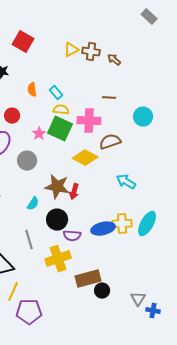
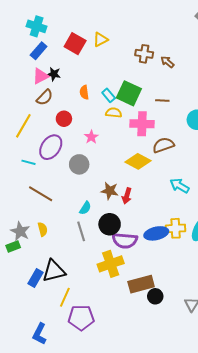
yellow triangle: (71, 50) -> (100, 40), moved
green square: (60, 129) -> (129, 93), moved
brown star: (57, 187) -> (110, 191), size x0.7
purple semicircle: (72, 236) -> (125, 240), size x1.4
gray line: (29, 240) -> (81, 231), moved

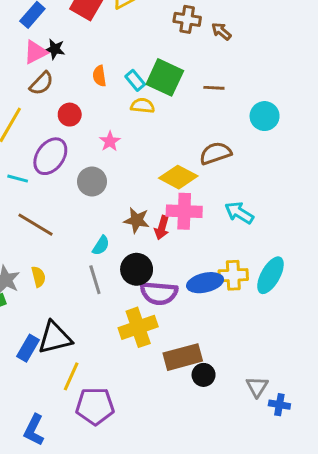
pink cross: (142, 124) -> (184, 211), moved

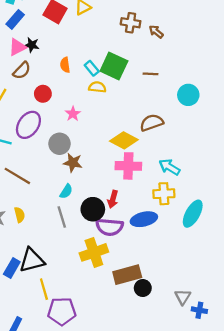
brown star: (137, 220) -> (73, 163), moved
red arrow: (162, 228) -> (113, 199), moved
yellow cross: (233, 275) -> (164, 194), moved
yellow line: (71, 376) -> (44, 289), turned -40

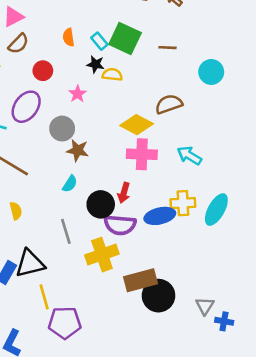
black star: (32, 45) -> (96, 64), moved
yellow semicircle: (97, 87) -> (112, 75), moved
yellow cross: (164, 194) -> (183, 203), moved
gray line: (62, 217) -> (66, 231), moved
black circle: (143, 288) -> (159, 296), size x1.6

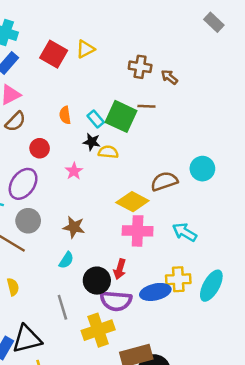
brown line: (168, 48) -> (146, 106), moved
cyan circle: (211, 72) -> (202, 169), moved
gray circle: (62, 129) -> (28, 221), moved

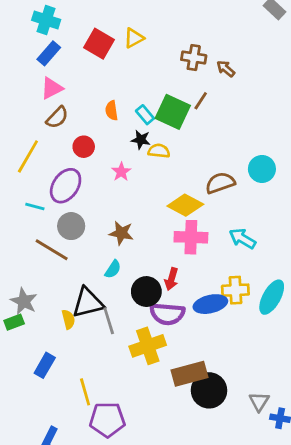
brown line: (146, 106) -> (201, 101), turned -60
yellow semicircle: (13, 287) -> (68, 319), moved
black triangle: (27, 339) -> (88, 303), moved

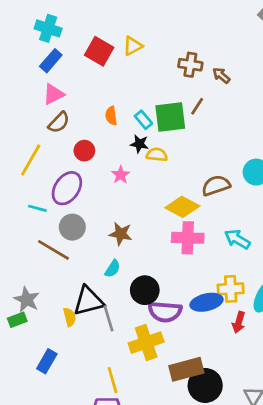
green square: (173, 112) -> (170, 117), turned -32
red arrow: (171, 279) -> (239, 322), moved
yellow line: (85, 392) -> (113, 380), moved

